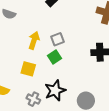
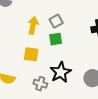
green square: (55, 57) -> (56, 39), turned 32

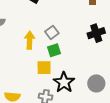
yellow square: (31, 54) -> (44, 68), moved

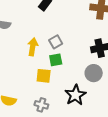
black star: (64, 82) -> (75, 95), moved
gray circle: (96, 83) -> (94, 73), moved

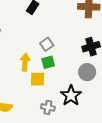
yellow arrow: (33, 47) -> (25, 62), moved
gray cross: (41, 105) -> (48, 107), moved

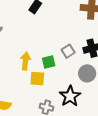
gray square: (47, 44) -> (68, 51), moved

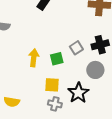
yellow square: (37, 79) -> (52, 85), moved

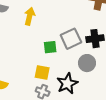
gray square: (76, 48) -> (71, 39), size x1.5
yellow arrow: (34, 58) -> (30, 16), moved

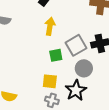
yellow arrow: (30, 16) -> (50, 26), moved
gray circle: (87, 63) -> (84, 68), moved

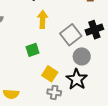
green square: (56, 55) -> (32, 50), moved
yellow square: (50, 81) -> (50, 74), turned 35

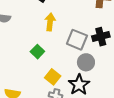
gray square: (71, 35) -> (77, 40), turned -35
green square: (32, 50) -> (37, 52), turned -32

